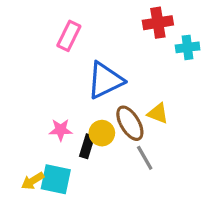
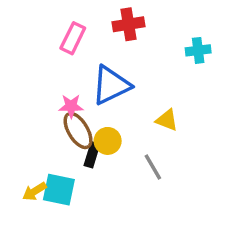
red cross: (158, 23) -> (128, 24), moved
brown ellipse: (130, 123) -> (78, 130), moved
pink star: (61, 130) -> (71, 106), moved

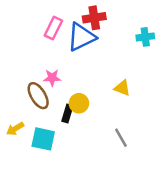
blue triangle: (111, 85) -> (81, 37), moved
brown ellipse: (78, 130) -> (38, 96), moved
gray line: (153, 167) -> (121, 138), moved
yellow arrow: (34, 191) -> (15, 129), moved

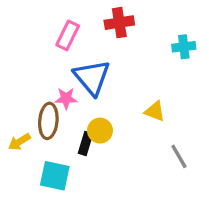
blue triangle: (81, 37) -> (92, 77), moved, turned -44
brown ellipse: (38, 96) -> (48, 121), turned 36
yellow arrow: (15, 129) -> (19, 142), moved
gray line: (121, 138) -> (179, 156), moved

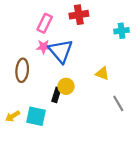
pink star: (66, 98) -> (44, 47), moved
brown ellipse: (48, 121) -> (22, 70), moved
yellow arrow: (19, 142) -> (13, 116), moved

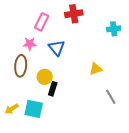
pink star: (44, 47) -> (30, 44), moved
blue triangle: (61, 51) -> (57, 48), size x0.7
yellow triangle: (102, 73) -> (96, 69), turned -40
yellow circle: (66, 86) -> (45, 77), moved

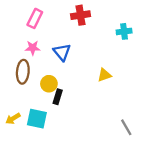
pink rectangle: (42, 22) -> (35, 18), moved
gray line: (111, 97) -> (126, 127), moved

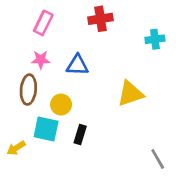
blue triangle: (62, 52) -> (77, 65), turned -48
yellow triangle: (104, 75) -> (130, 94), size x1.5
black rectangle: (58, 97) -> (80, 134), moved
cyan square: (37, 119) -> (46, 129), moved

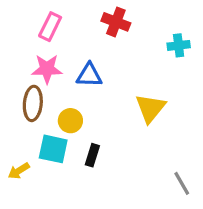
red cross: (100, 19) -> (116, 22), turned 30
pink star: (41, 60) -> (47, 69), size x1.4
yellow triangle: (130, 94) -> (150, 108), turned -32

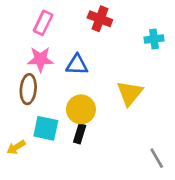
yellow circle: (70, 121) -> (81, 109), moved, size x1.4

